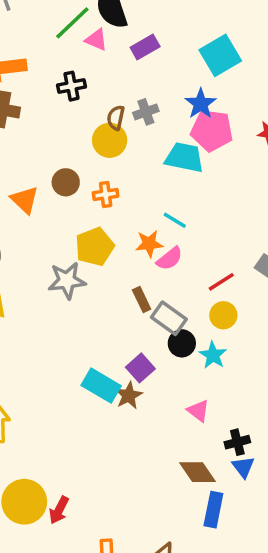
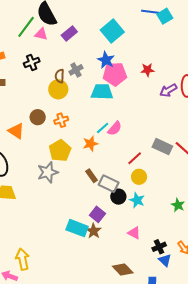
cyan line: (175, 220) -> (103, 128), turned -64
pink semicircle: (170, 259) -> (115, 128), moved
brown diamond: (197, 472) -> (123, 270), moved

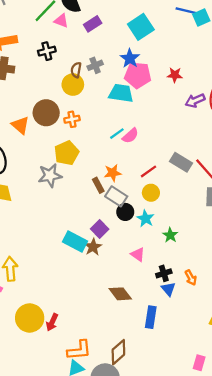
brown circle: (38, 117) -> (46, 113), size x1.5
orange star: (90, 144) -> (113, 173), moved
green star: (178, 205) -> (170, 235), moved

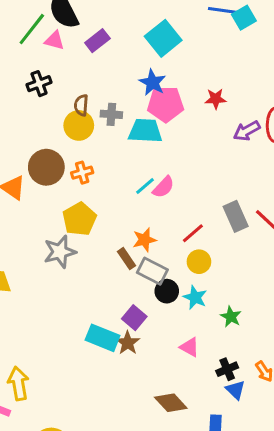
gray cross: (95, 65) -> (111, 114), moved, turned 32
gray rectangle: (181, 162) -> (236, 216), turned 40

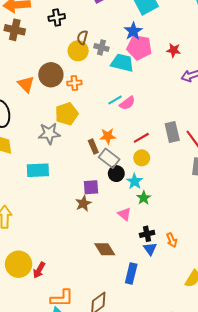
green star: (231, 317) -> (144, 198), moved
purple square: (134, 318) -> (91, 187), turned 35
cyan rectangle: (103, 338) -> (38, 170), moved, turned -35

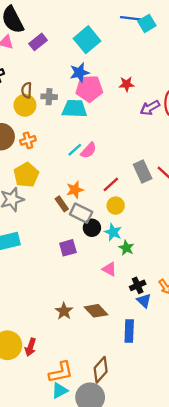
blue star: (133, 31) -> (79, 73), turned 30
brown star: (83, 203) -> (64, 311), moved

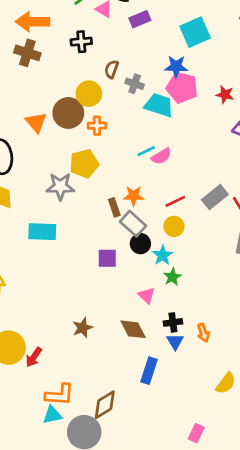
yellow circle: (25, 105) -> (89, 94), moved
gray rectangle: (143, 172) -> (215, 197), turned 60
brown diamond: (96, 311) -> (133, 329), moved

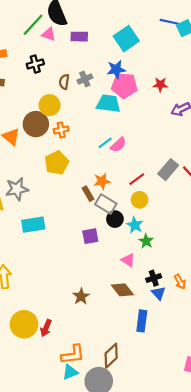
purple rectangle: (140, 19) -> (79, 37), turned 35
gray cross: (135, 84) -> (85, 79), moved, turned -32
gray star: (60, 186) -> (17, 189), moved

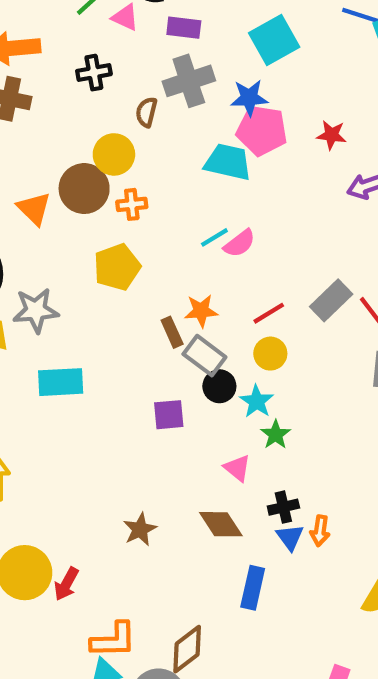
gray cross: (85, 79) -> (189, 81), moved, size x1.6
orange arrow: (180, 282) -> (320, 531), moved, turned 32

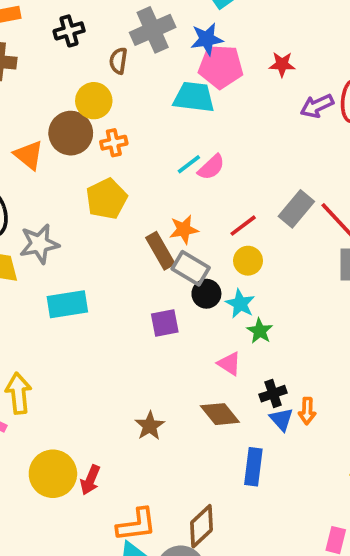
brown rectangle: (172, 332) -> (160, 251), size x1.4

